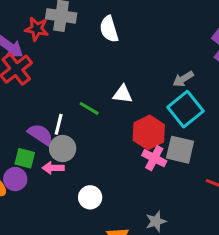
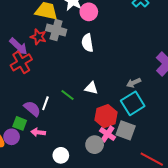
gray circle: (63, 149) -> (95, 145), moved

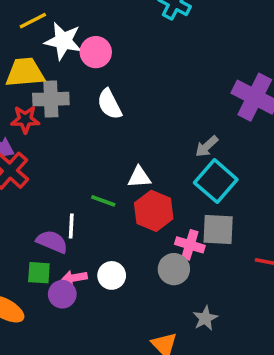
red hexagon: (106, 116) -> (154, 211), moved
purple circle: (12, 137) -> (62, 294), moved
white circle: (61, 155) -> (112, 275), moved

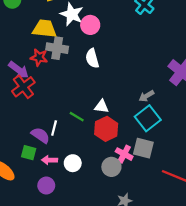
purple circle: (62, 294) -> (46, 185), moved

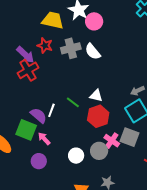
gray cross: (57, 48) -> (71, 48), moved, turned -30
white semicircle: (92, 58) -> (93, 52), turned -30
green square: (29, 153) -> (26, 130), size x1.5
pink arrow: (49, 160) -> (44, 139), turned 40
white circle: (73, 163) -> (76, 156), moved

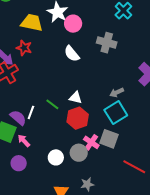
gray cross: (71, 48) -> (107, 43), moved, turned 30

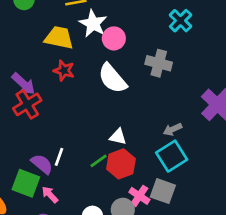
red star: (24, 48) -> (64, 71), moved
white semicircle: (72, 54) -> (112, 78), size x1.4
green line: (52, 104) -> (99, 161), moved, turned -72

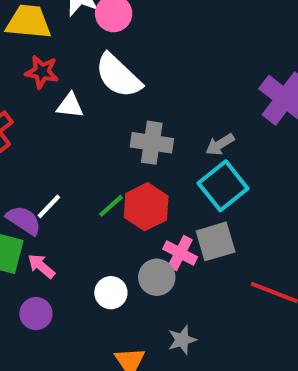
gray cross: (159, 63) -> (152, 143), moved
white triangle: (118, 137) -> (70, 106), moved
white line: (59, 157) -> (49, 206), turned 30
gray square: (163, 191) -> (216, 241), turned -30

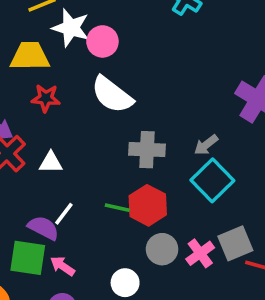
white triangle: (70, 106) -> (51, 163), moved
green line: (111, 206) -> (117, 208), turned 60
gray square: (216, 241) -> (235, 243), moved
pink cross: (180, 253) -> (200, 253), moved, turned 32
gray circle: (157, 277) -> (162, 249), moved

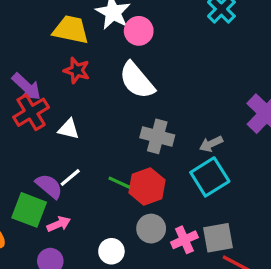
pink arrow: (63, 266) -> (59, 224), turned 110

